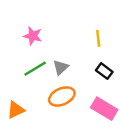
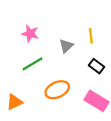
gray triangle: (61, 67) -> (66, 46), moved

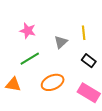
orange triangle: (14, 102) -> (13, 84), moved, turned 35

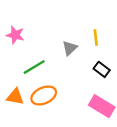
pink star: (28, 31) -> (15, 35), moved
orange ellipse: (53, 82) -> (44, 95), moved

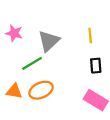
gray triangle: (70, 48) -> (49, 41), moved, size x1.5
black rectangle: (102, 69) -> (96, 66), turned 48

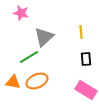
pink star: (14, 33) -> (21, 13), moved

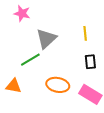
orange ellipse: (37, 81) -> (58, 85), moved, turned 35

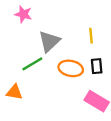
orange ellipse: (58, 85) -> (71, 68), moved

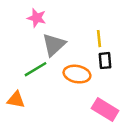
pink star: (23, 14) -> (37, 18), moved
black rectangle: (97, 66) -> (105, 61), moved

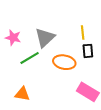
pink star: (37, 18) -> (13, 38), moved
orange triangle: (16, 100) -> (22, 94), moved

